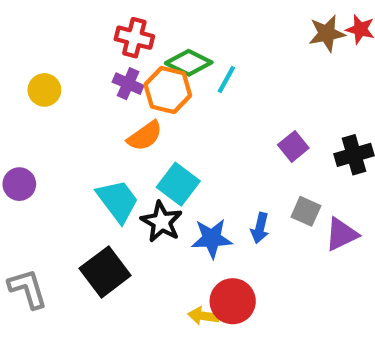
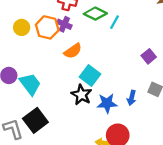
orange hexagon: (168, 90) -> (47, 27), moved
cyan trapezoid: (118, 201) -> (30, 84), moved
black square: (105, 272) -> (35, 120), moved

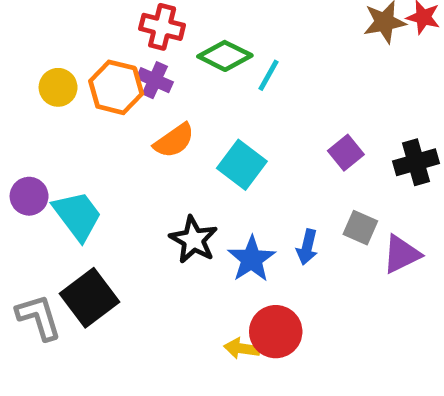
cyan square: (90, 75) -> (242, 165), moved
blue star: (107, 103) -> (252, 259), turned -30

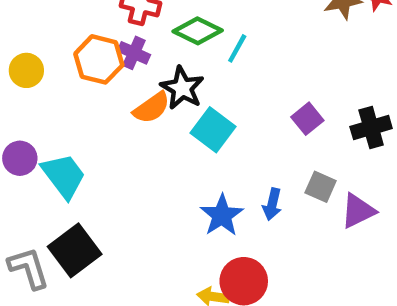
yellow circle: (58, 87) -> (26, 70), moved
black star: (193, 240) -> (182, 88), moved

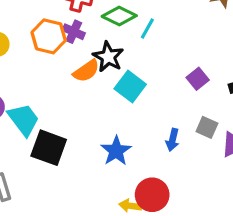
blue star: (222, 215) -> (116, 151), moved
black square: (75, 250) -> (49, 148), moved, turned -33

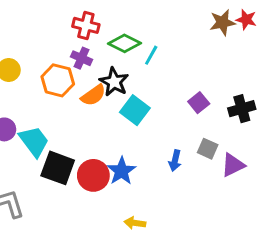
orange hexagon: (49, 36) -> (58, 80), moved
red circle: (152, 195) -> (93, 175), moved

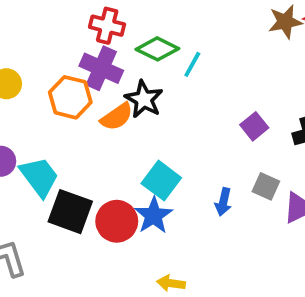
purple cross: (81, 58) -> (101, 68), size x1.5
cyan square: (135, 110) -> (161, 181), moved

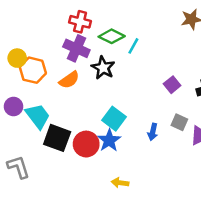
orange hexagon: (70, 97) -> (33, 70), moved
orange semicircle: (117, 117) -> (69, 80), moved

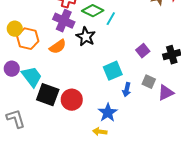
cyan square: (114, 119) -> (113, 71), moved, turned 30
blue star: (109, 140) -> (108, 113), moved

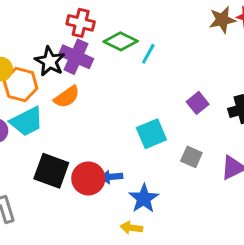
black star: (86, 37) -> (50, 61), moved
cyan trapezoid: (32, 77) -> (27, 121), moved, turned 100
gray square: (149, 82) -> (191, 157), moved
blue arrow: (127, 90) -> (111, 177), moved, turned 72

